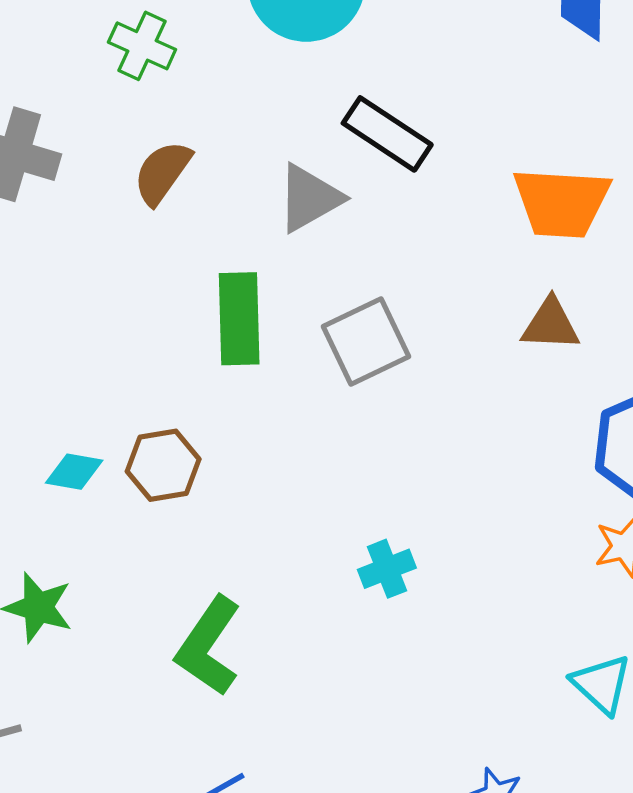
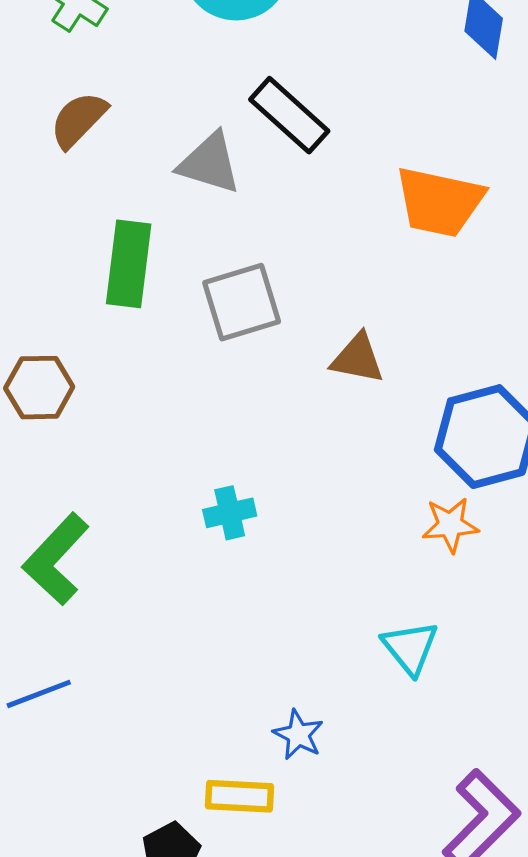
gray triangle: (309, 198) -> (209, 163), turned 38
brown triangle: (551, 324) -> (358, 359), moved

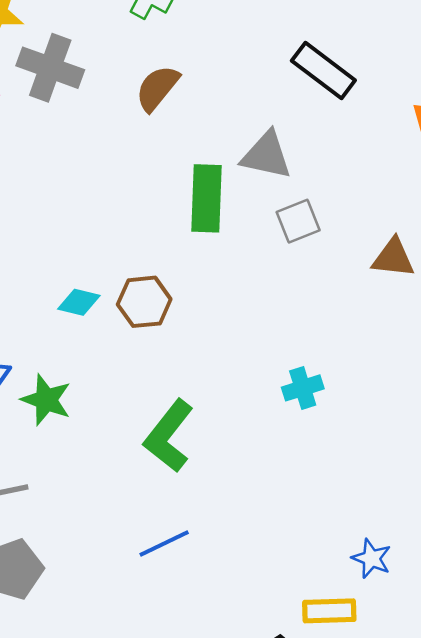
gray triangle: (209, 163) -> (266, 155), moved
gray square: (242, 302) -> (298, 221), size x0.7

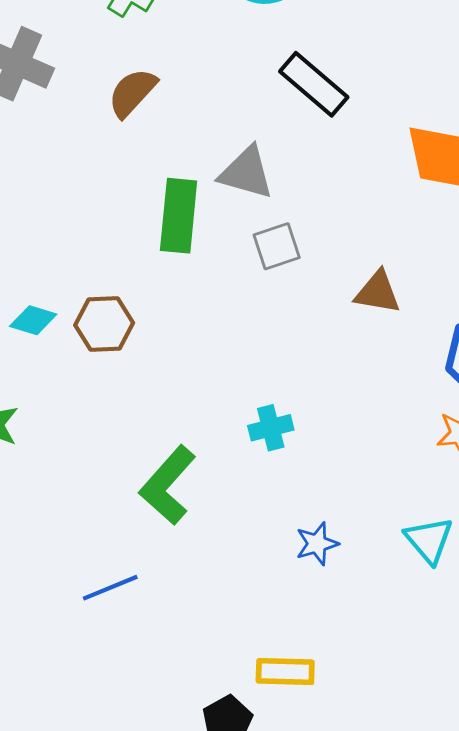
green L-shape: (169, 436) -> (168, 485), moved
blue star: (371, 558) -> (317, 544), moved, turned 30

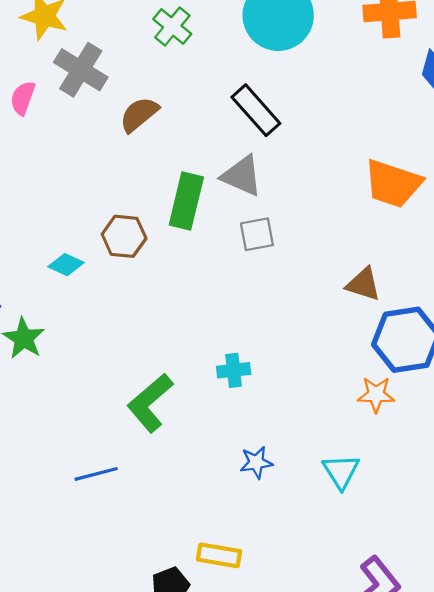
black rectangle: (314, 84) -> (256, 110), moved
brown semicircle: (132, 93) -> (139, 114), moved
brown triangle: (378, 292) -> (363, 284), moved
brown hexagon: (104, 324) -> (124, 236), moved

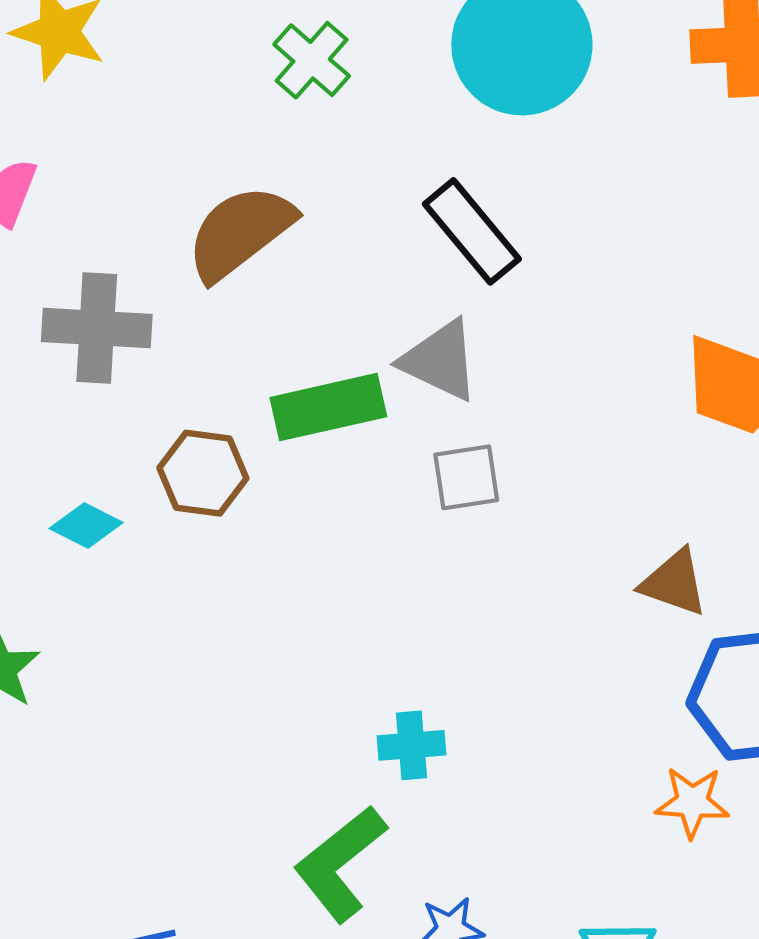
gray cross: (81, 70) -> (97, 328), moved, turned -30
brown semicircle: (139, 114) -> (240, 232), size x1.4
green rectangle: (186, 201) -> (328, 407), turned 62
green L-shape: (150, 403) -> (340, 864), moved

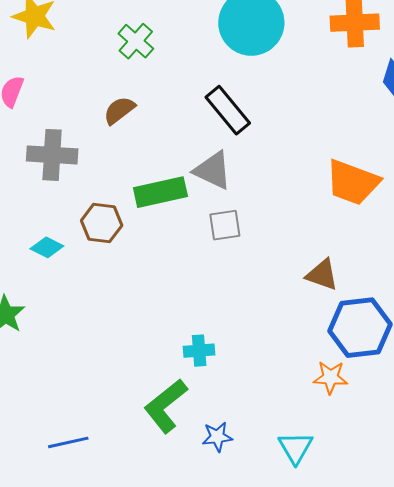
green cross: (312, 60) -> (136, 41), moved
brown semicircle: (240, 232) -> (119, 110), size x0.6

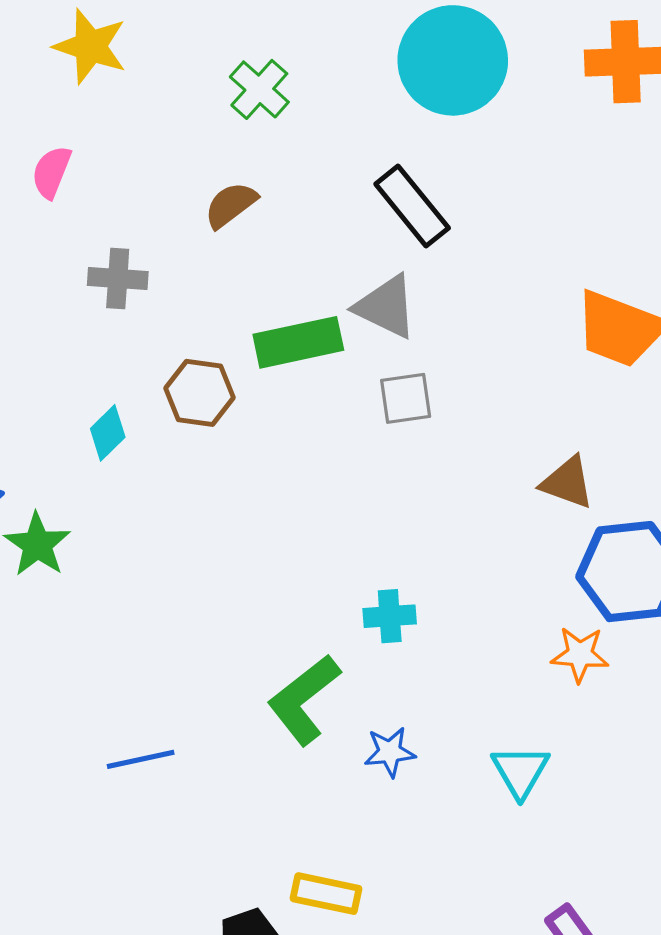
gray cross: (52, 155) -> (118, 279), size x0.7
cyan diamond: (47, 247) -> (108, 433), turned -72
cyan cross: (199, 351) -> (390, 616), moved

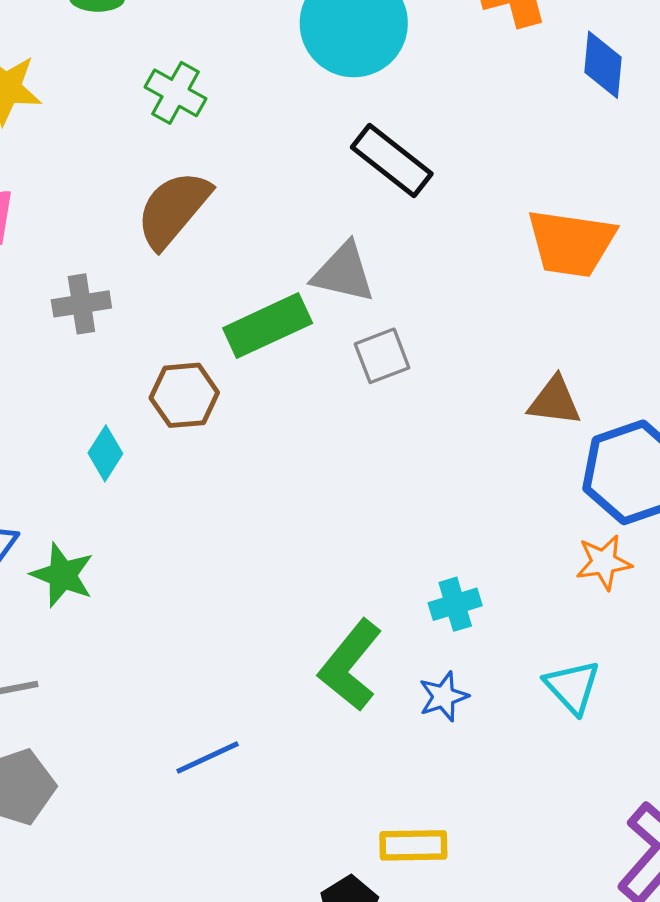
brown semicircle: (231, 205) -> (173, 209), size x1.6
black rectangle: (412, 206) -> (392, 160), moved
cyan cross: (390, 616) -> (455, 604), moved

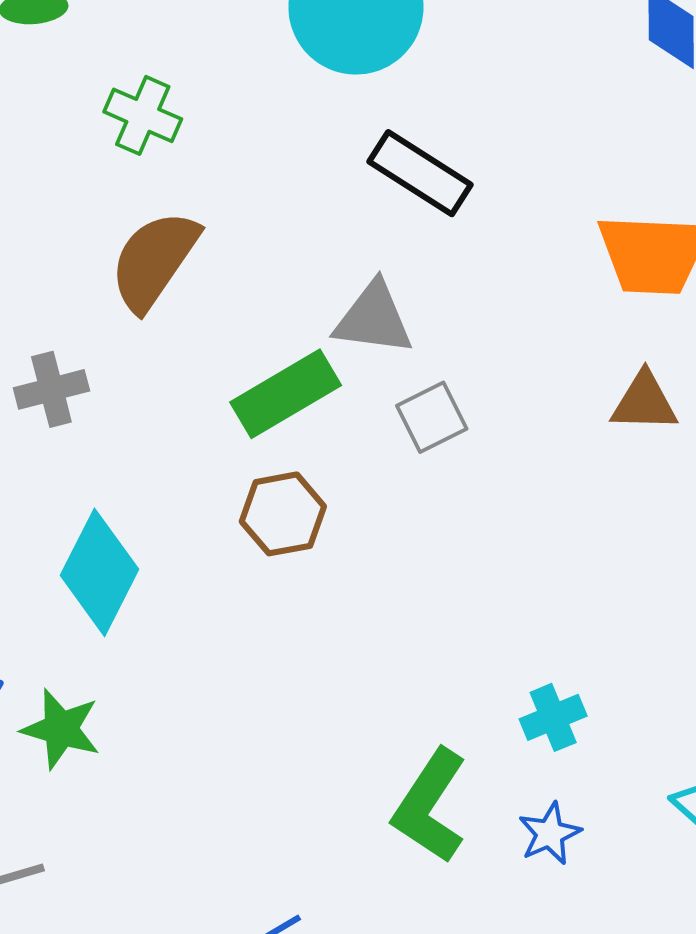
brown hexagon: (184, 395) -> (283, 514), moved
brown triangle: (555, 401) -> (644, 402), moved
cyan diamond: (105, 453) -> (99, 572), size x1.8

